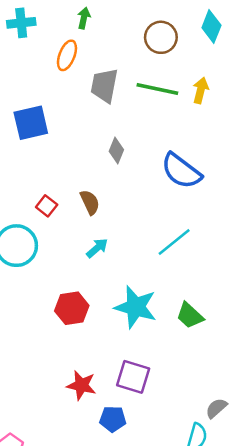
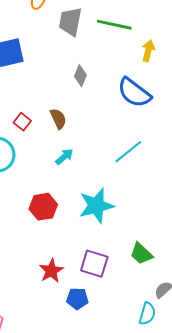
yellow arrow: (201, 90) -> (148, 51), moved
cyan star: (136, 307) -> (96, 206), turned -30
green trapezoid: (190, 315) -> (141, 254), moved
red star: (81, 385) -> (51, 271), turned 30

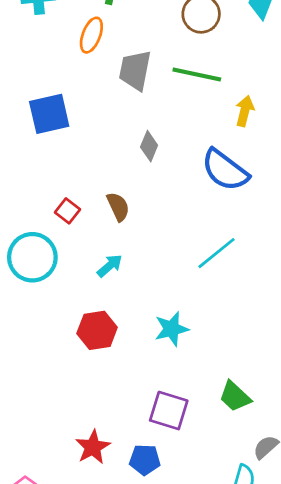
cyan arrow: (64, 157) -> (110, 266), moved
cyan star: (96, 206) -> (172, 329), size x0.7
red star: (51, 271) -> (93, 447), moved

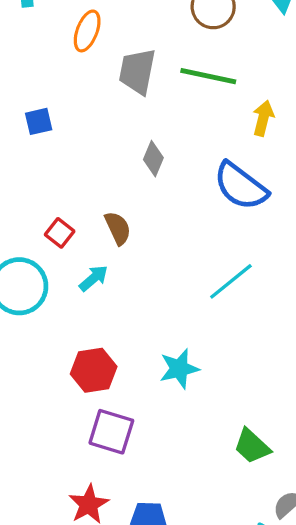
blue square: (49, 114) -> (39, 121), size x0.6
cyan arrow: (110, 266) -> (94, 278), moved
purple square: (169, 411) -> (111, 432), moved

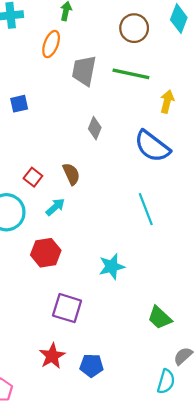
cyan line: (231, 281) -> (146, 209), turned -72
red hexagon: (94, 370) -> (46, 253), moved

